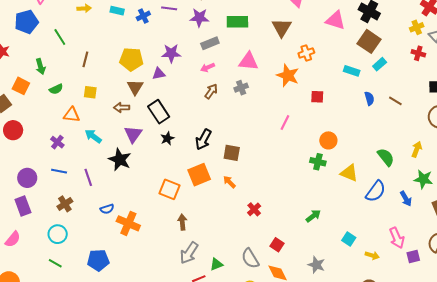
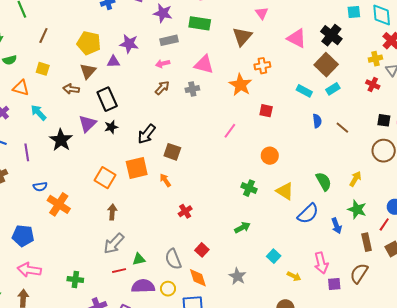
purple triangle: (133, 134) -> (87, 124), moved
green cross: (318, 162) -> (249, 188), moved

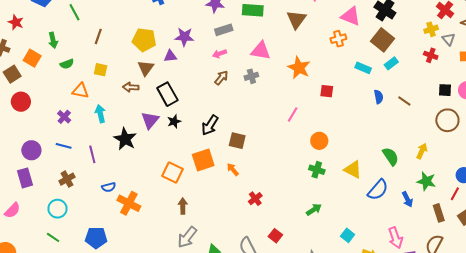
orange cross: (262, 66) -> (338, 39), moved
cyan arrow: (39, 113) -> (100, 114), turned 36
orange circle: (270, 156) -> (319, 141), moved

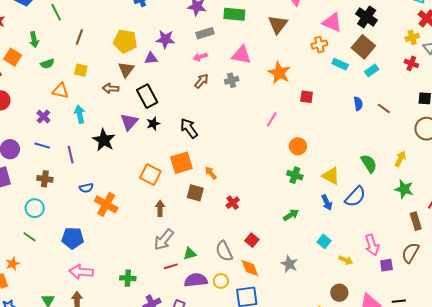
cyan rectangle: (363, 68) -> (340, 64), moved
black arrow: (210, 125) -> (189, 128), turned 110
brown square: (237, 141) -> (195, 193), moved
brown cross: (67, 179) -> (45, 179), turned 35
blue arrow: (407, 199) -> (327, 203), moved

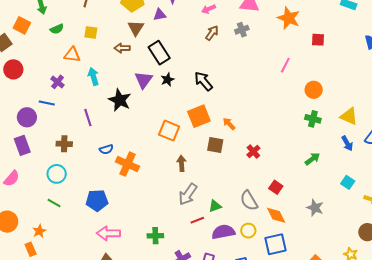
blue line: (42, 146) -> (47, 103), moved

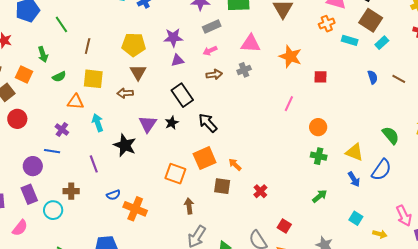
purple triangle: (160, 15) -> (177, 60), moved
yellow square: (91, 32) -> (93, 79), size x1.5
brown arrow: (212, 33) -> (214, 74), turned 49
black rectangle: (159, 53) -> (182, 95), moved
cyan circle: (57, 174) -> (53, 210), moved

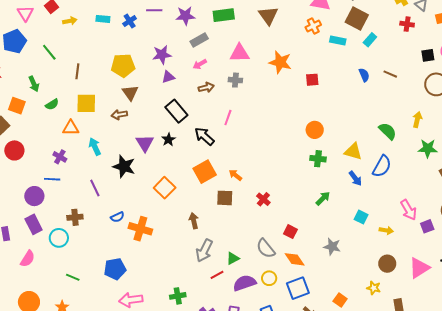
gray cross: (244, 70) -> (235, 80), turned 32
pink line: (289, 104) -> (228, 118), moved
orange square: (175, 174) -> (165, 188), moved, turned 30

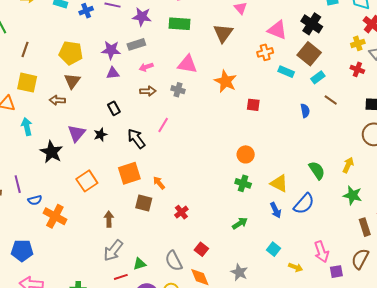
gray rectangle: (199, 40) -> (136, 44), moved
brown line: (390, 74) -> (331, 100), moved
black rectangle: (176, 111) -> (114, 108), size x0.6
purple line: (95, 188) -> (18, 184), moved

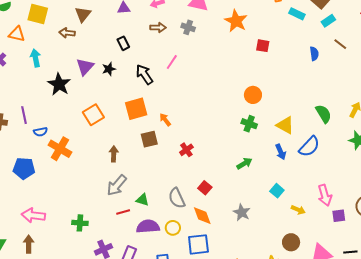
brown square: (144, 203) -> (149, 139), turned -30
blue pentagon: (22, 251) -> (24, 168), moved
green triangle: (140, 264) -> (142, 200), turned 32

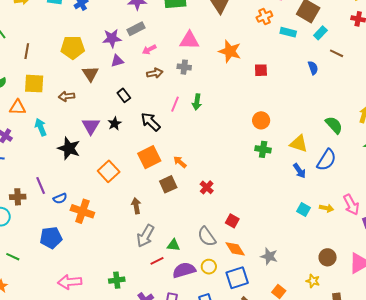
brown triangle: (83, 14) -> (90, 74), moved
green arrow: (244, 163) -> (197, 102), moved, turned 140
yellow arrow: (298, 210) -> (326, 208), moved
gray star: (242, 212) -> (269, 256), moved

